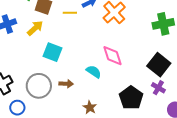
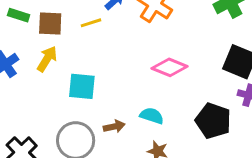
pink diamond: (113, 56) -> (170, 67), turned -35
cyan semicircle: (94, 72) -> (152, 116), moved

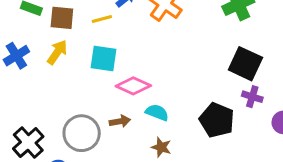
pink diamond: (170, 67) -> (133, 86), moved
cyan square: (82, 86) -> (104, 59), moved

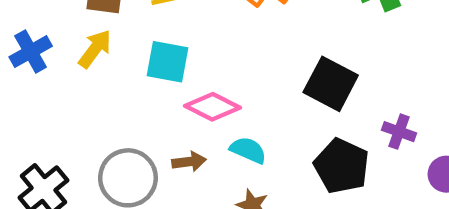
black square: (245, 64) -> (331, 84), moved

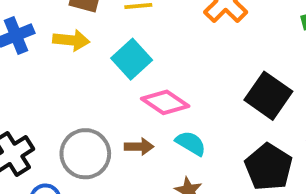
yellow arrow: (95, 49) -> (71, 40), turned 52
cyan square: (167, 62) -> (132, 59), turned 30

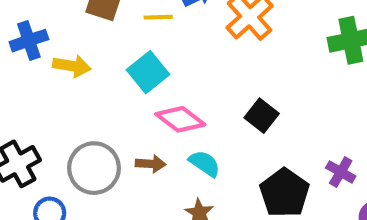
yellow arrow: (71, 40) -> (72, 66), moved
black square: (268, 96) -> (262, 116), moved, size x0.7

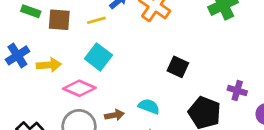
pink diamond: (180, 119) -> (79, 88), moved

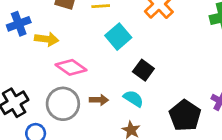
cyan square: (98, 57) -> (118, 37), moved
black square: (178, 67) -> (143, 70), moved

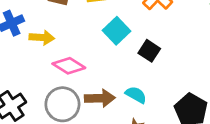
black square: (143, 70) -> (149, 51), moved
brown arrow: (99, 100) -> (100, 98), size x1.5

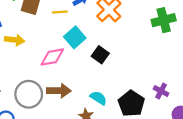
pink diamond: (69, 66) -> (52, 57), moved, turned -45
cyan semicircle: (136, 95) -> (98, 98), moved

